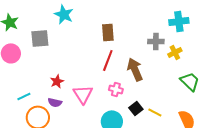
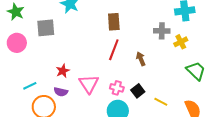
brown arrow: (135, 69) -> (141, 59), size x0.6
pink cross: (116, 89) -> (117, 88), moved
black square: (136, 108) -> (138, 91), moved

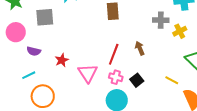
red line: (114, 50) -> (114, 54), moved
purple semicircle: (61, 92) -> (34, 51), moved
yellow line: (161, 102) -> (172, 80), moved

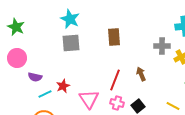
gray square: (45, 17) -> (71, 43), moved
cyan line: (29, 75) -> (45, 94), moved

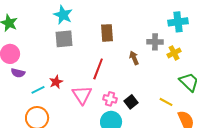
brown arrow: (141, 74) -> (134, 58), moved
purple semicircle: (35, 77) -> (18, 73), moved
red line: (115, 80) -> (98, 69), moved

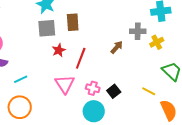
brown rectangle: (107, 33) -> (73, 22), moved
brown arrow: (134, 58) -> (117, 47), turned 64
red star: (56, 82) -> (59, 50), moved

